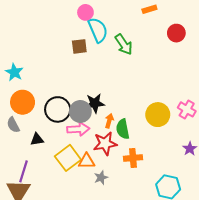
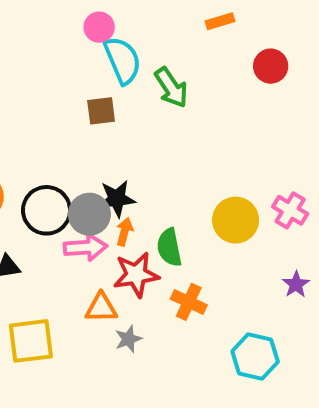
brown square: (79, 46) -> (101, 111), moved
orange arrow: (109, 121) -> (124, 232), moved
yellow square: (68, 158) -> (31, 341), moved, turned 30
orange cross: (133, 158) -> (189, 302), turned 30

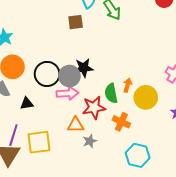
yellow circle: (236, 220) -> (146, 97), moved
orange arrow: (124, 232) -> (127, 85), moved
cyan hexagon: (255, 356) -> (138, 155), moved

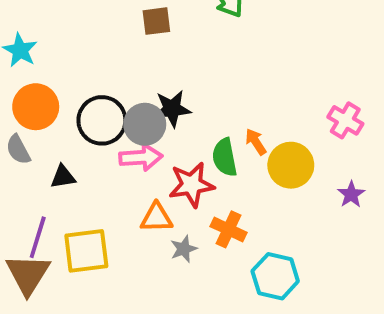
orange arrow: (127, 85) -> (256, 142), turned -48
orange cross: (121, 122) -> (228, 229), moved

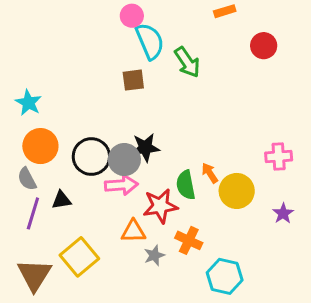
pink cross: (345, 120) -> (279, 157), turned -35
purple line: (38, 237) -> (33, 213), moved
yellow square: (86, 251) -> (79, 257), turned -33

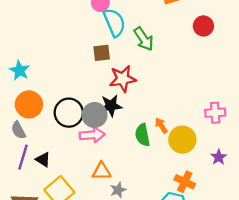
black triangle: (61, 200) -> (43, 160), moved, turned 42
red star: (160, 206) -> (123, 79), moved
orange cross: (189, 240) -> (185, 182), moved

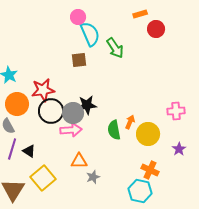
red circle: (203, 26) -> (156, 29), moved
red star: (123, 79) -> (43, 90), moved
orange arrow: (161, 126) -> (130, 122), turned 56

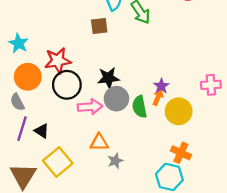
gray circle: (73, 113) -> (116, 99), moved
purple star: (179, 149) -> (161, 86), moved

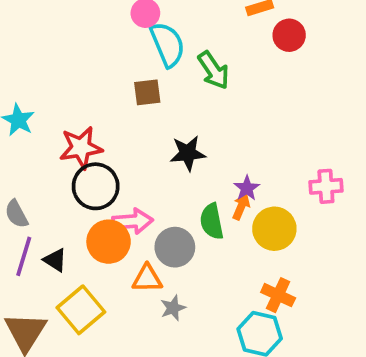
orange circle: (28, 77) -> (109, 242), moved
black star: (108, 78) -> (188, 153), moved
gray circle: (116, 99) -> (175, 247), moved

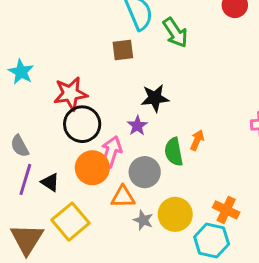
purple star: (247, 188) -> (137, 126), moved
pink arrow: (132, 221) -> (111, 152), turned -68
yellow circle: (274, 229) -> (175, 214), moved
gray star: (173, 308) -> (143, 220), turned -30

